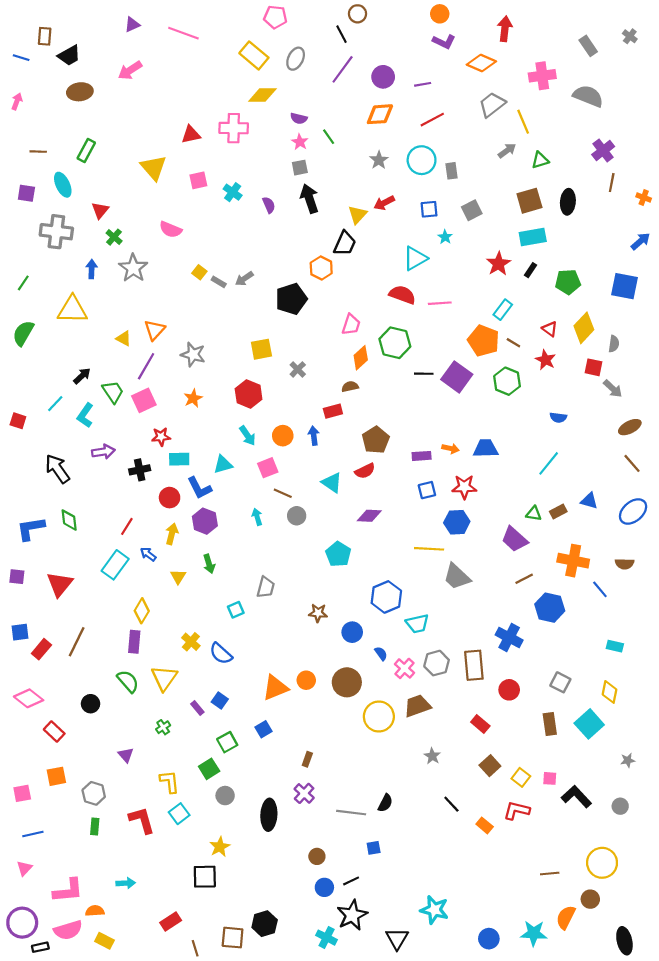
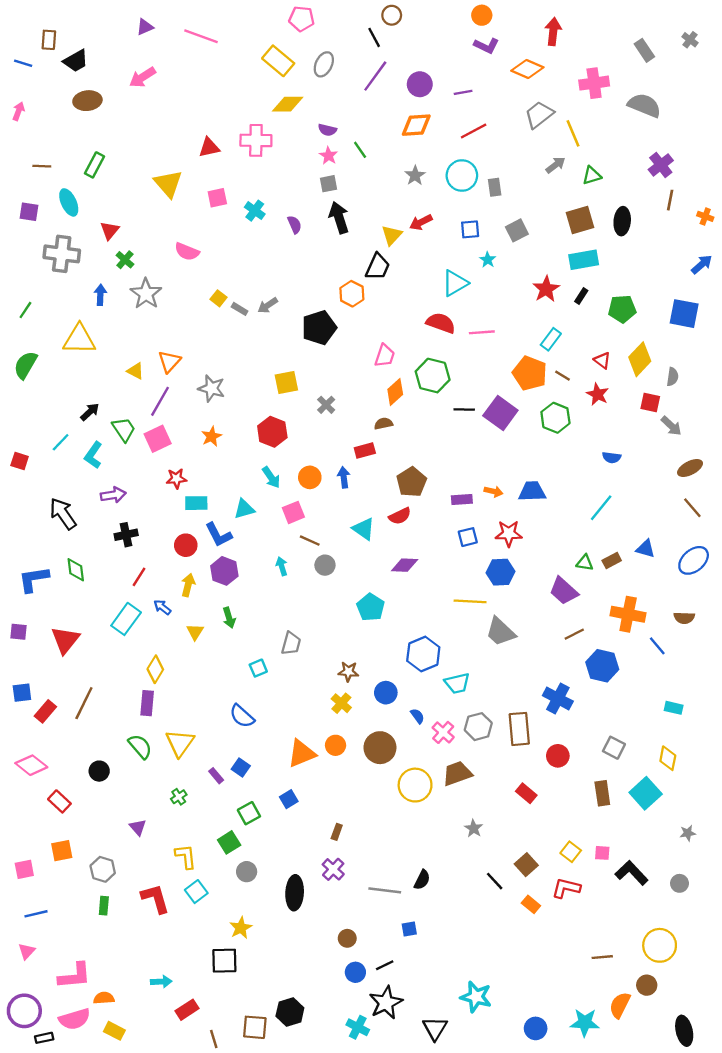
black cross: (140, 470) -> (126, 535), moved
yellow cross: (191, 642) -> (341, 703), moved
brown square: (490, 766) -> (526, 865), moved
cyan arrow: (126, 883) -> (161, 982), moved

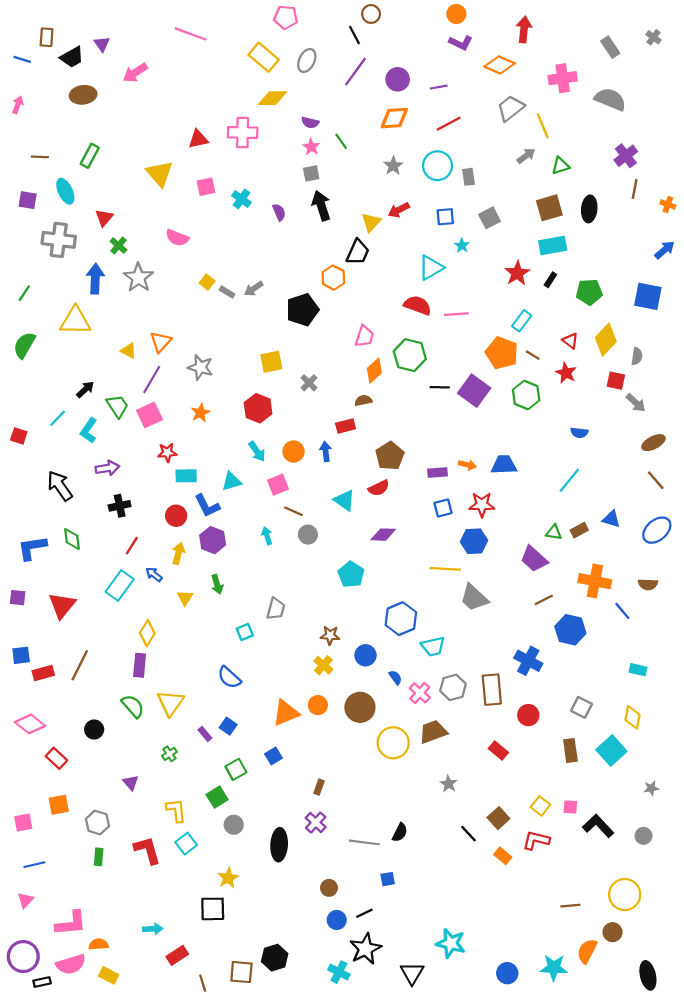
purple triangle: (145, 27) -> (102, 44), moved, turned -42
blue arrow: (100, 295) -> (95, 279), size x1.5
red rectangle: (45, 711) -> (43, 673), turned 35

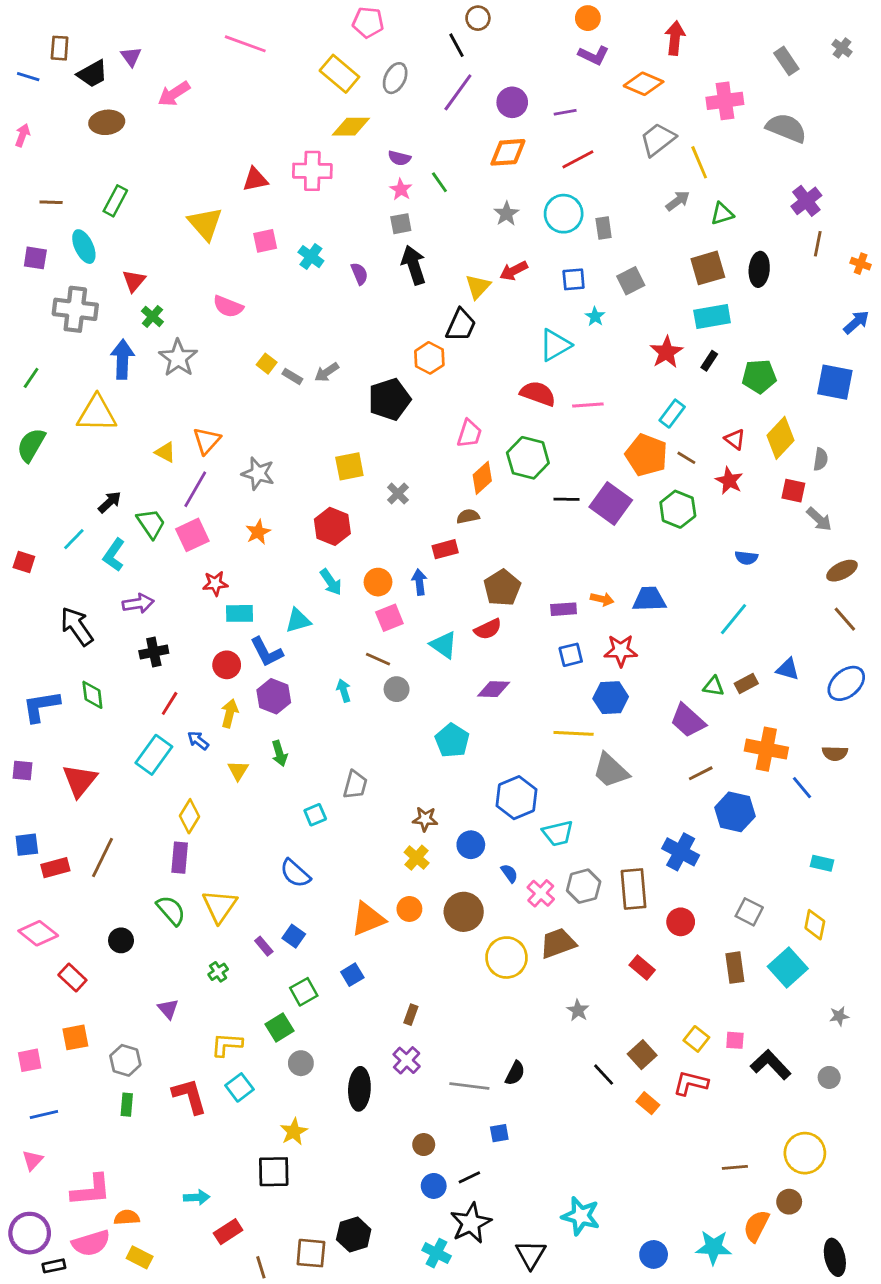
pink square: (278, 485) -> (389, 618), moved
yellow L-shape: (176, 810) -> (227, 1045), turned -80

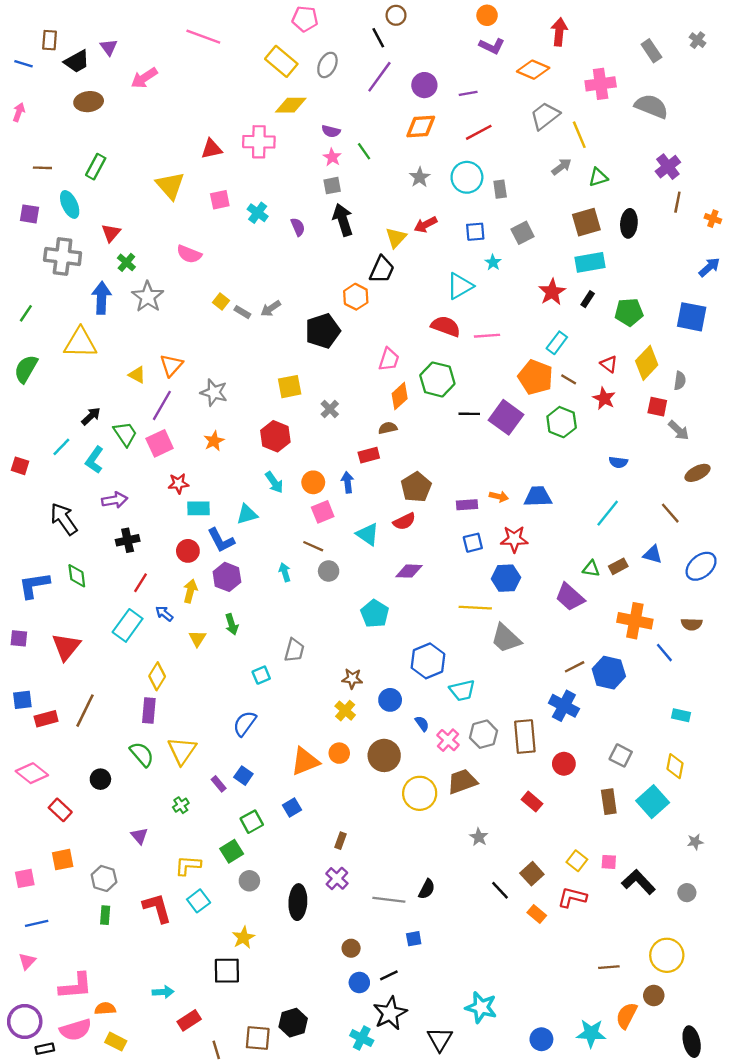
brown line: (845, 619) -> (670, 513), moved
brown line: (701, 773) -> (575, 667), moved
blue semicircle: (295, 873) -> (245, 724), turned 84

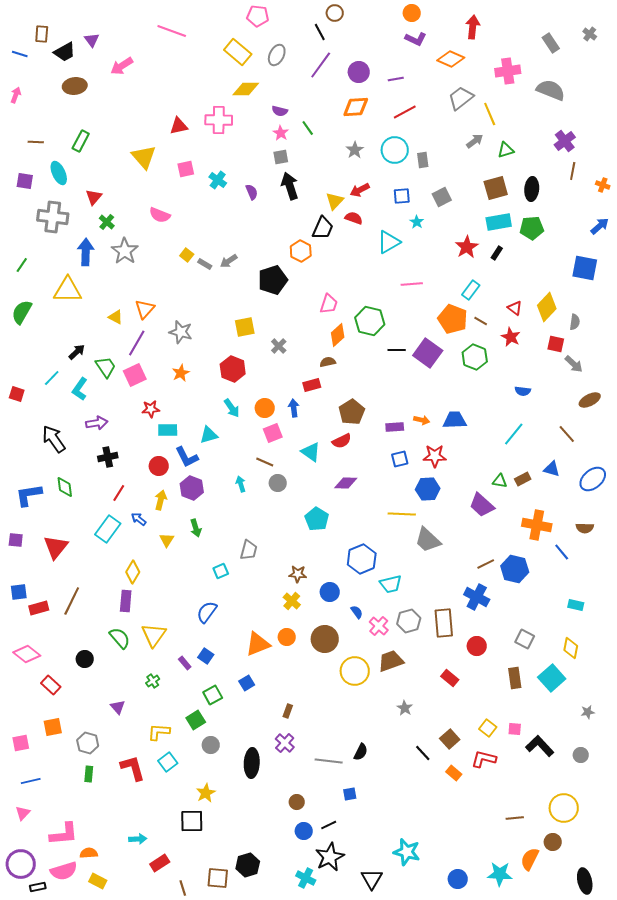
green pentagon: (629, 312) -> (532, 228), moved
red semicircle: (446, 326) -> (354, 218), moved, size x0.7

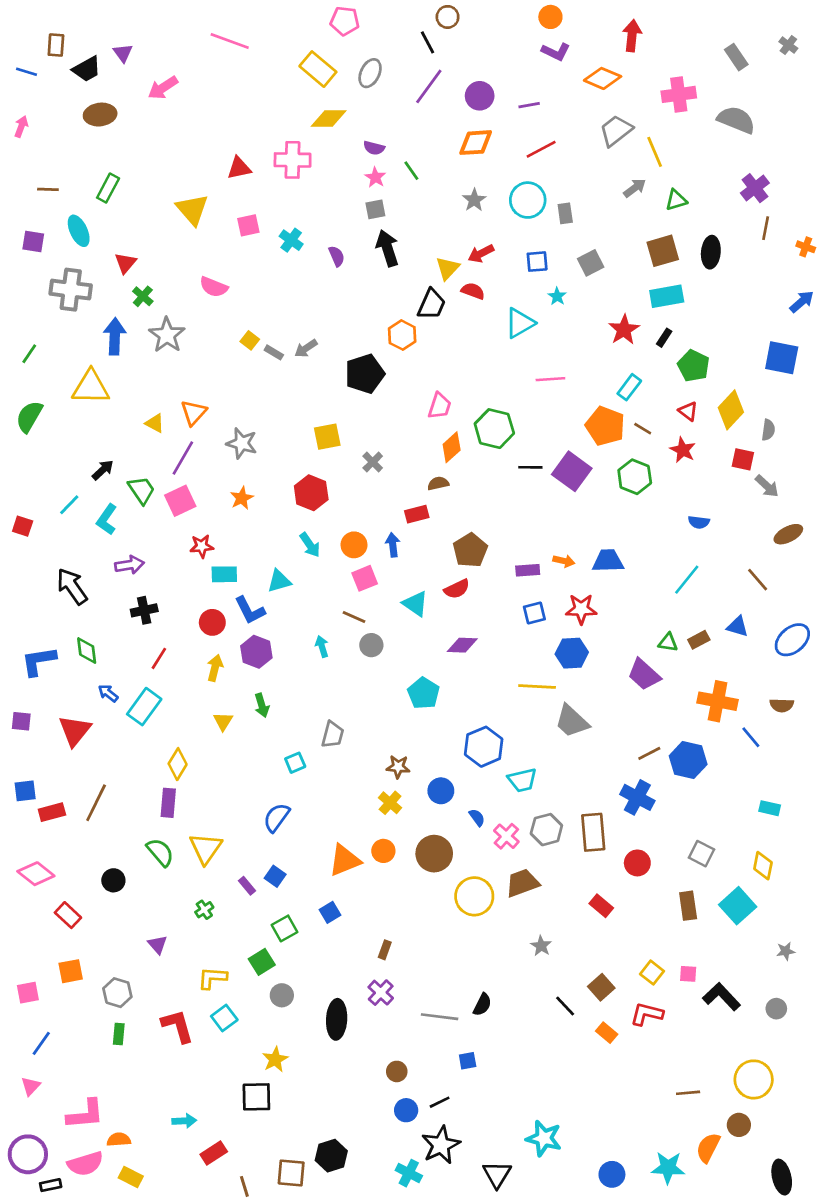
green pentagon: (532, 228) -> (693, 366), moved, turned 30
blue arrow: (139, 519) -> (108, 693), moved
blue line: (31, 781) -> (41, 1043), turned -42

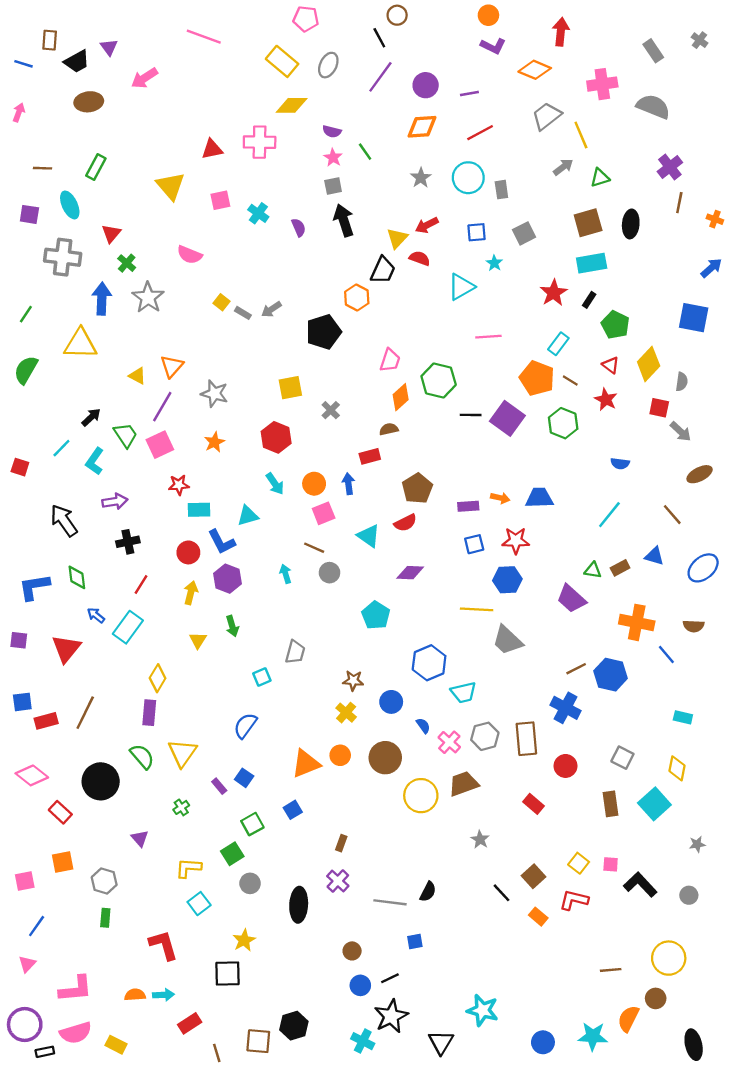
black circle: (113, 880) -> (101, 781), size x1.8
red L-shape: (178, 1026) -> (163, 945), moved
orange semicircle: (119, 1140) -> (135, 995), moved

